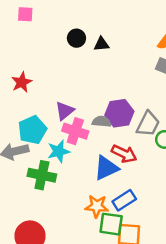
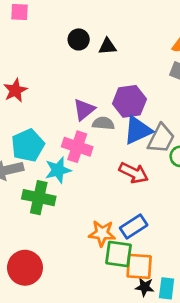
purple triangle: (65, 111) -> (84, 110), moved
purple hexagon: (119, 113) -> (129, 101), moved
gray semicircle: (102, 122) -> (103, 123), moved
blue triangle: (106, 168) -> (138, 130), moved

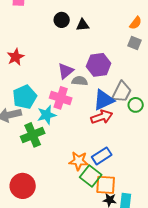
blue triangle: (138, 130) -> (104, 100), moved
red arrow: (134, 173) -> (102, 117), turned -45
green cross: (39, 198) -> (33, 135), turned -35
green square: (118, 254) -> (91, 176), turned 30

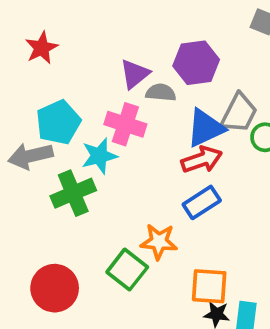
blue rectangle: (102, 156) -> (202, 202), moved
green square: (91, 176) -> (127, 270), moved

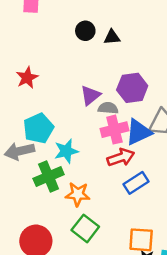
pink cross: (125, 124) -> (114, 130), moved, turned -32
red arrow: (202, 160) -> (121, 157), moved
orange star: (159, 242) -> (78, 194), moved

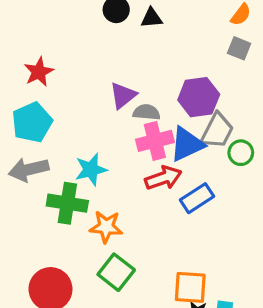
purple hexagon: (132, 88) -> (199, 97), moved
cyan pentagon: (38, 128) -> (32, 122), moved
green cross: (49, 176) -> (67, 203), turned 32
blue rectangle: (136, 183) -> (197, 198), moved

